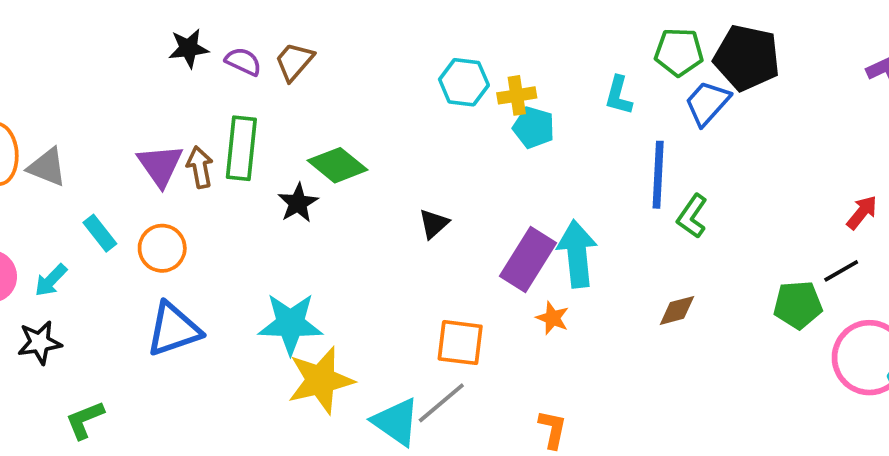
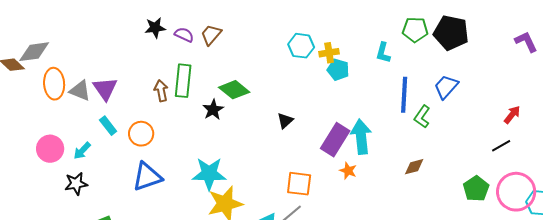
blue trapezoid: (707, 103) -> (446, 87), moved
purple triangle: (160, 165) -> (105, 89), moved
green pentagon: (798, 305) -> (476, 189), moved, turned -30

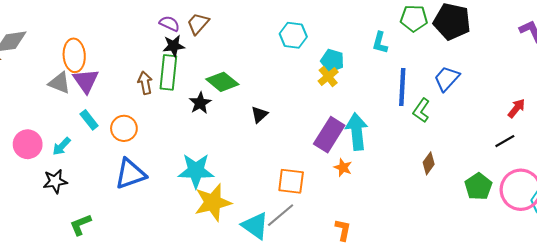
black star: (155, 28) -> (174, 46), moved
yellow cross: (329, 53) -> (328, 77), moved, turned -30
orange ellipse: (54, 84) -> (74, 55), moved
black triangle: (285, 121) -> (259, 115), moved
brown diamond: (414, 167) -> (429, 163), moved, turned -40

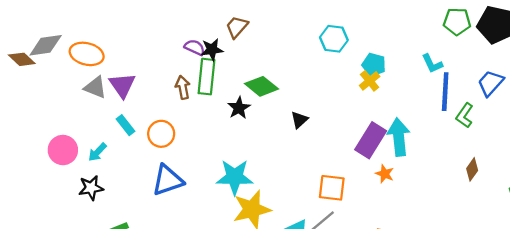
purple semicircle: (169, 24) -> (195, 47), moved
cyan L-shape: (380, 43) -> (432, 64), moved, turned -40
orange ellipse: (74, 55) -> (87, 54), moved, turned -72

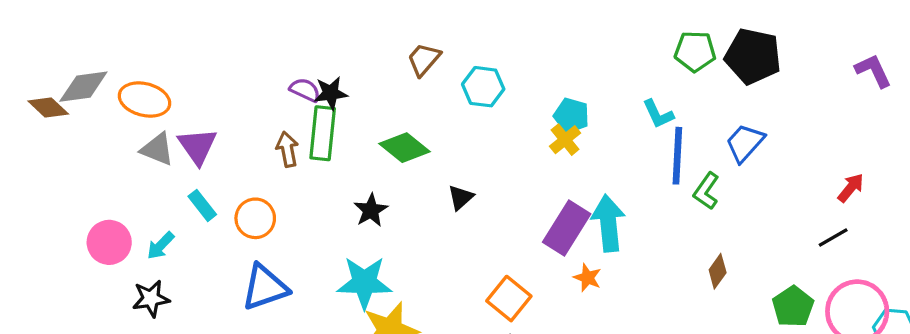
brown trapezoid: (237, 27) -> (424, 59), moved
cyan hexagon: (334, 39) -> (483, 87), moved
black star: (239, 108) -> (371, 210), moved
orange square: (332, 188) -> (509, 299), turned 32

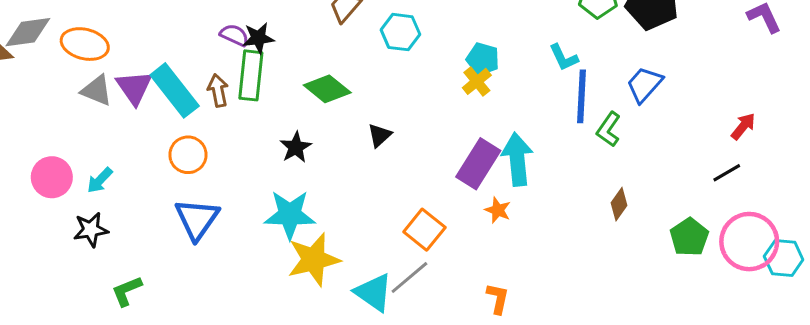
cyan rectangle: (202, 205) -> (175, 90), moved, size x1.8
blue triangle: (265, 287) -> (197, 219), turned -36

